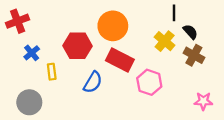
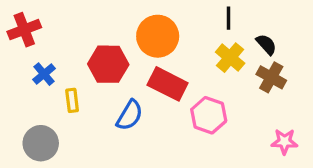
black line: (174, 13) -> (228, 18), moved

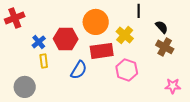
yellow cross: (230, 58) -> (125, 35), moved
blue cross: (44, 74) -> (39, 42), moved
red rectangle: (168, 84) -> (102, 51), turned -35

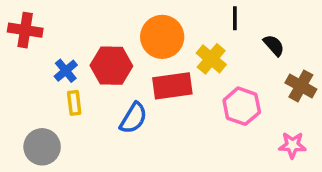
red cross: (15, 18) -> (25, 30), turned 30
brown cross: (165, 47) -> (301, 86), moved
pink hexagon: (127, 70) -> (242, 106), moved

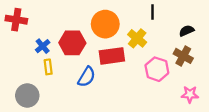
black semicircle: (274, 45) -> (187, 31), moved, turned -72
brown cross: (301, 86) -> (183, 56), moved

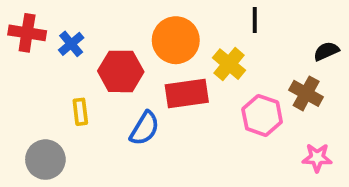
black semicircle: (187, 31) -> (326, 51), moved
blue cross: (43, 46) -> (71, 44), moved

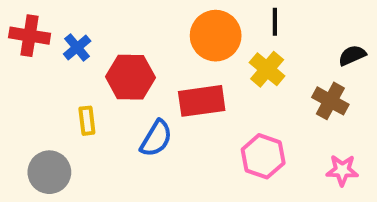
orange circle: (176, 40) -> (216, 36), moved
yellow cross: (229, 64) -> (267, 69), moved
pink hexagon: (262, 115) -> (263, 156), moved

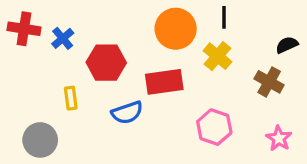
blue semicircle: (156, 139) -> (127, 113), turned 40
pink star: (342, 170) -> (279, 138), turned 30

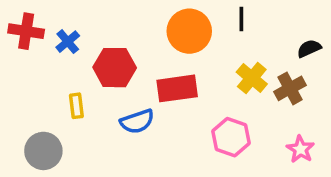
yellow cross: (217, 56) -> (252, 78), moved
brown cross: (269, 82) -> (290, 88), turned 32

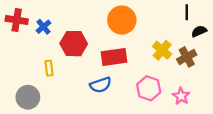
black line: (241, 19) -> (187, 12), moved
blue semicircle: (137, 121) -> (101, 85), moved
pink star: (300, 149) -> (181, 96), moved

